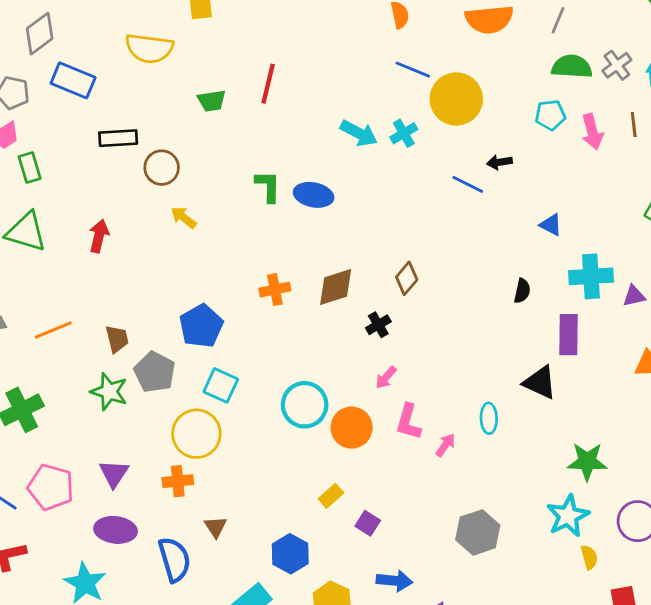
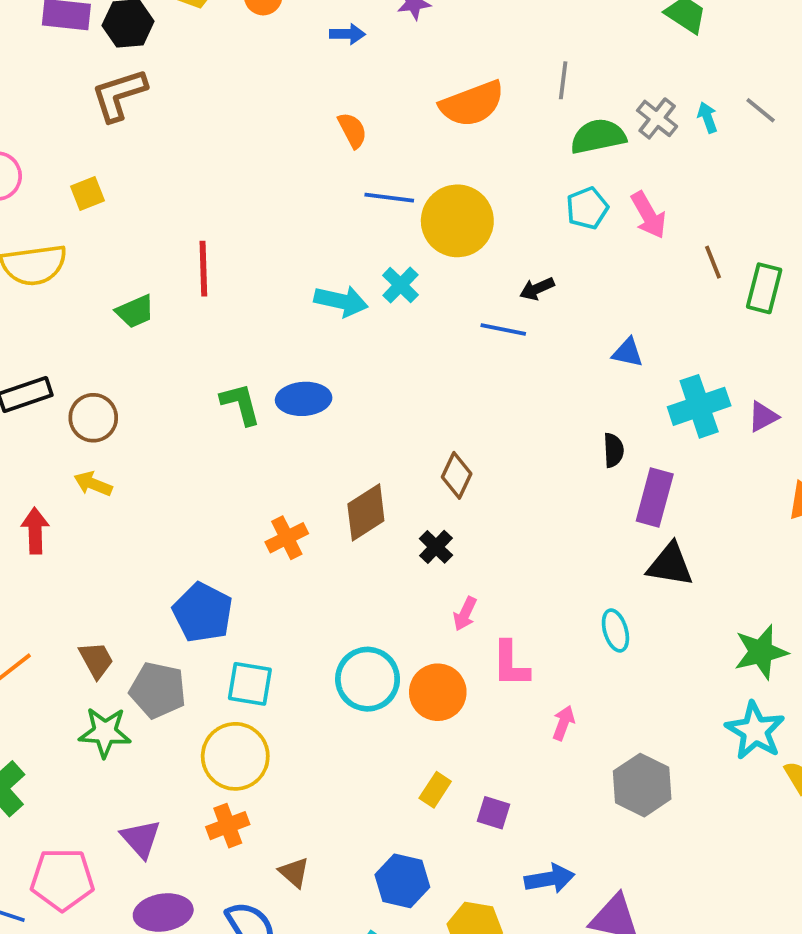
brown line: (634, 125) -> (713, 262), moved
yellow arrow: (184, 217) -> (93, 484), moved
purple rectangle: (568, 335) -> (655, 497), moved, turned 30
pink arrow: (445, 445) -> (563, 723), moved

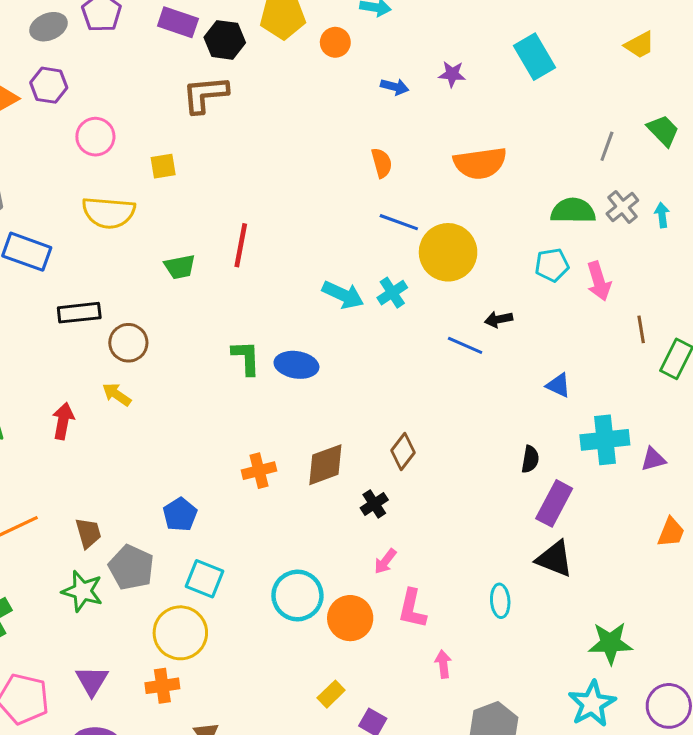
gray line: (563, 80) -> (607, 146), moved
blue pentagon: (203, 612) -> (180, 514), size x0.7
pink arrow: (563, 723) -> (443, 664), turned -40

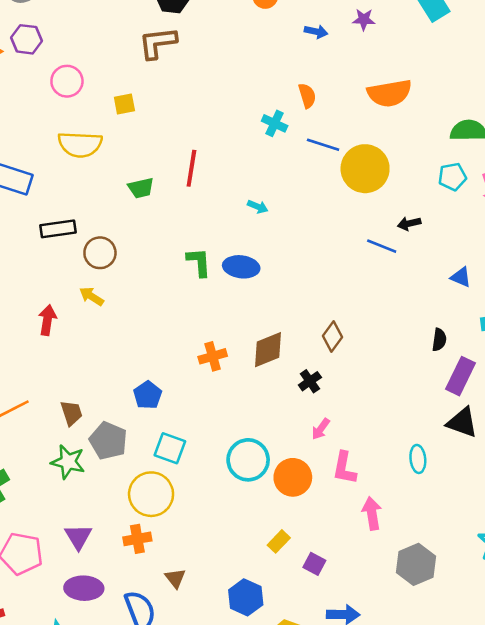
cyan cross: (392, 293) -> (275, 123), moved, turned -30
cyan arrow: (343, 295) -> (258, 207), moved, size x0.6
pink arrow: (443, 664) -> (372, 513), size x1.4

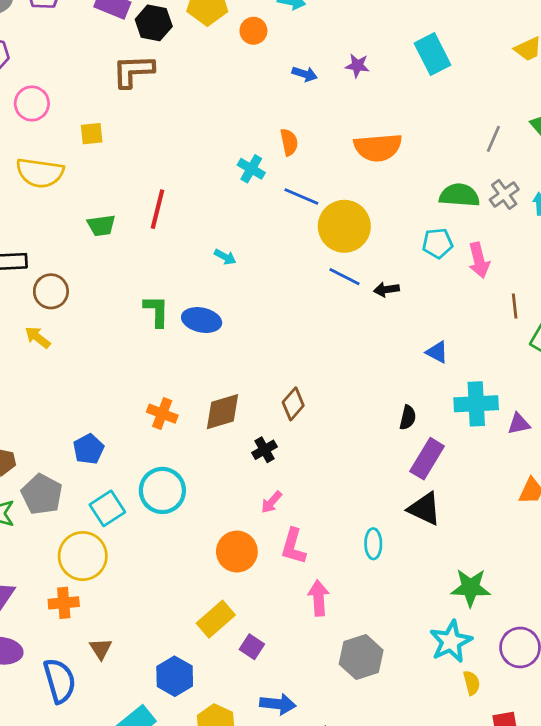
blue line: (382, 246) -> (345, 277), moved
orange cross: (213, 356) -> (162, 414), turned 32
cyan square: (170, 448) -> (107, 508), turned 32
cyan circle: (248, 460) -> (162, 490), moved
yellow rectangle: (279, 541) -> (216, 619), size x1.5

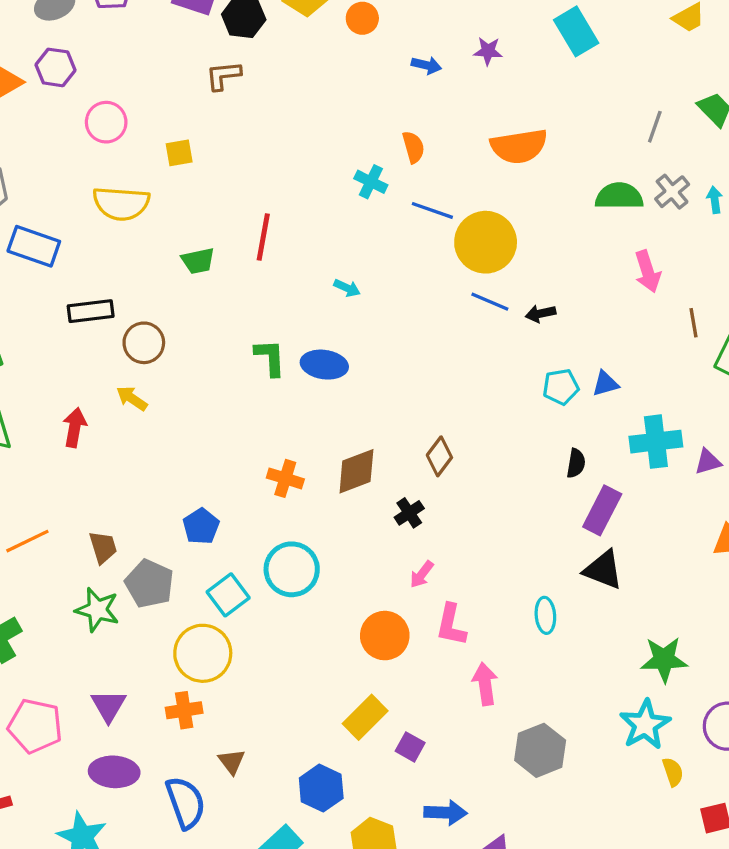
brown L-shape: (133, 71) -> (223, 76), size x0.7
cyan pentagon: (438, 243) -> (561, 387), moved
blue triangle: (437, 352) -> (605, 384), turned -40

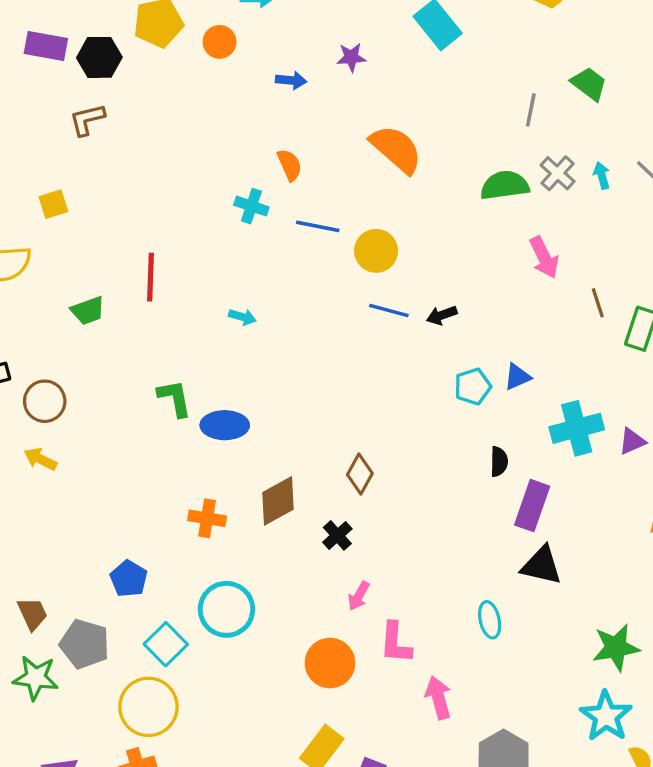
orange semicircle: (519, 146) -> (396, 149), turned -122
yellow circle: (486, 242) -> (376, 251), size x0.7
blue ellipse: (324, 365) -> (225, 425), moved

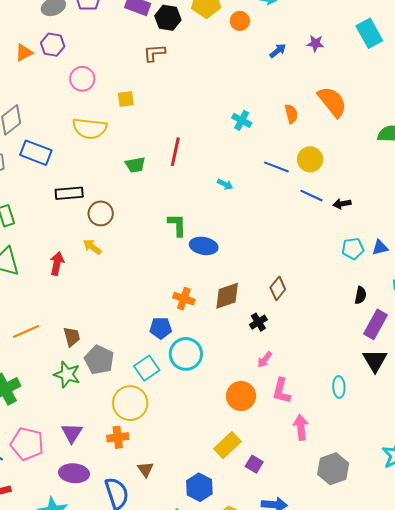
blue arrow: (291, 80) -> (278, 51), turned -54
orange semicircle: (290, 165) -> (291, 114), moved
blue line: (318, 226) -> (276, 167), moved
black triangle: (542, 565) -> (375, 360), turned 36
blue pentagon: (129, 579) -> (161, 328), moved, turned 30

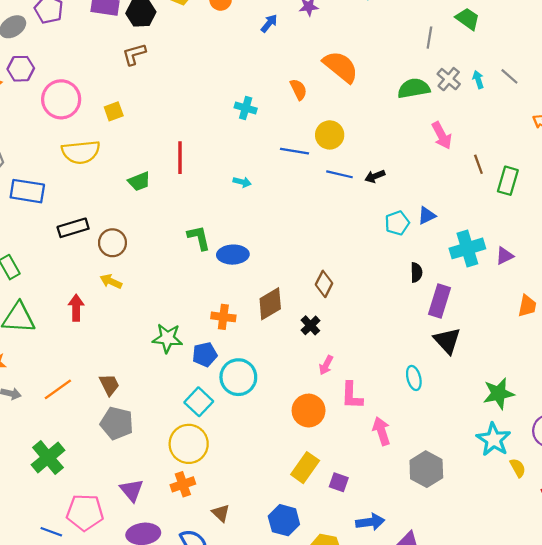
pink circle: (82, 79) -> (61, 99), size x1.4
gray pentagon: (99, 360) -> (117, 423), moved
green star: (67, 375) -> (167, 338), moved

